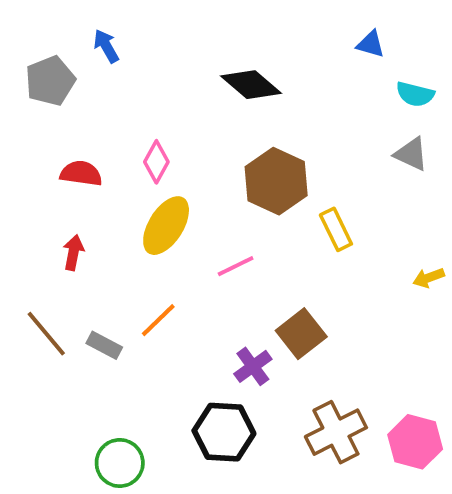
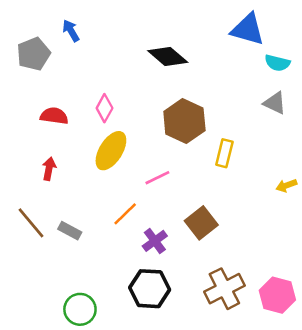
blue triangle: (371, 44) -> (248, 29), size x1.8
yellow rectangle: (336, 229) -> (224, 153), turned 40
orange line: (158, 320) -> (125, 214), moved
purple cross: (253, 366) -> (155, 241), moved

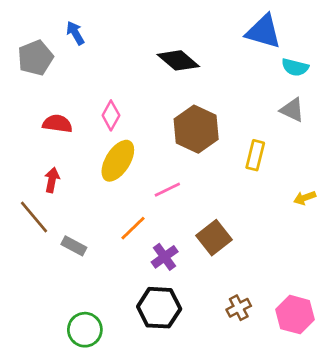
yellow rectangle: (224, 153) -> (255, 155), moved
brown line: (31, 223) -> (34, 217), moved
brown cross: (224, 289) -> (239, 308), size x0.6

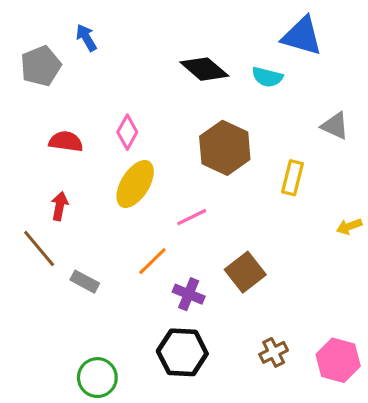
cyan semicircle: (295, 67) -> (267, 77), moved
purple cross: (165, 257) -> (189, 294), turned -32

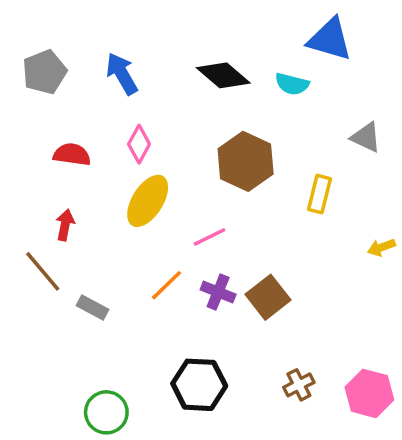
blue arrow: (86, 38) -> (122, 74), moved, size x1.4
purple cross: (189, 294) -> (218, 292), moved

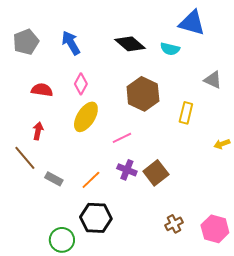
orange line: (167, 285) -> (91, 180), moved
black hexagon: (199, 385) -> (96, 218), moved

